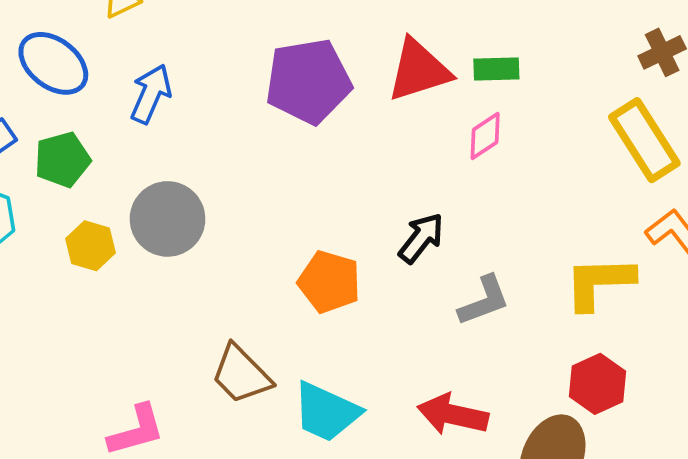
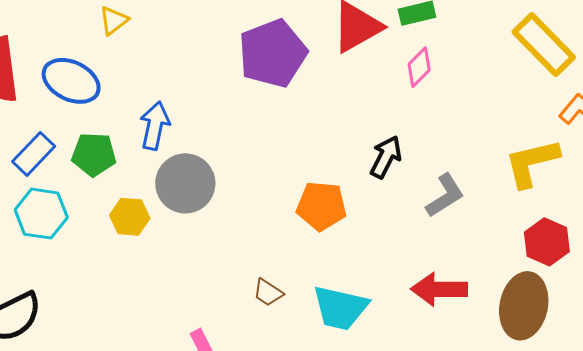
blue arrow: (151, 94) -> (155, 126), moved
green pentagon: (62, 160) -> (94, 154), turned 30
brown trapezoid: (241, 374) -> (268, 292), size x0.6

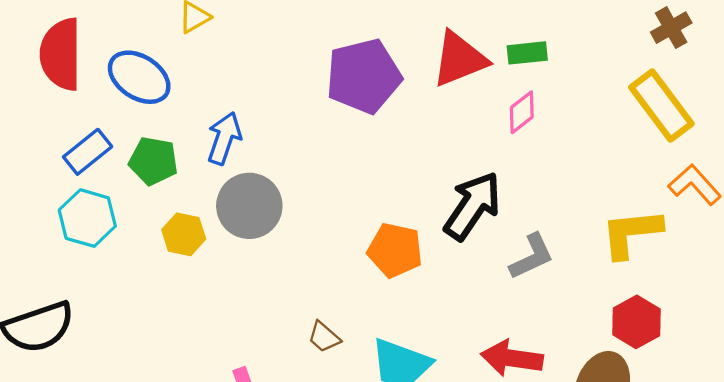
black arrow: (386, 157) -> (473, 206), size x1.5

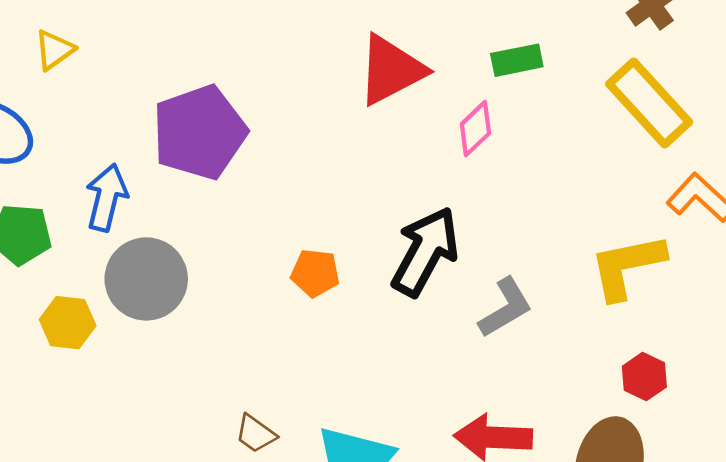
green rectangle: (527, 53) -> (517, 60), moved
purple pentagon: (364, 76) -> (199, 132), moved
orange pentagon: (395, 250) -> (315, 273), moved, size x0.7
red hexagon: (636, 322) -> (644, 377), size x0.7

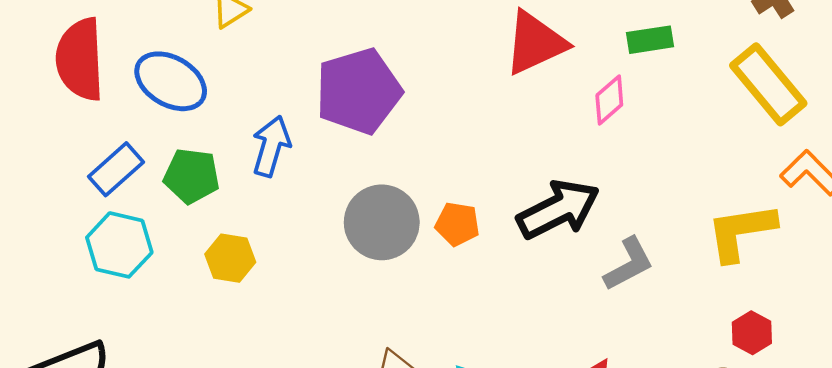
black arrow: (425, 252) -> (558, 209), turned 32
gray circle: (146, 279) -> (382, 222), moved

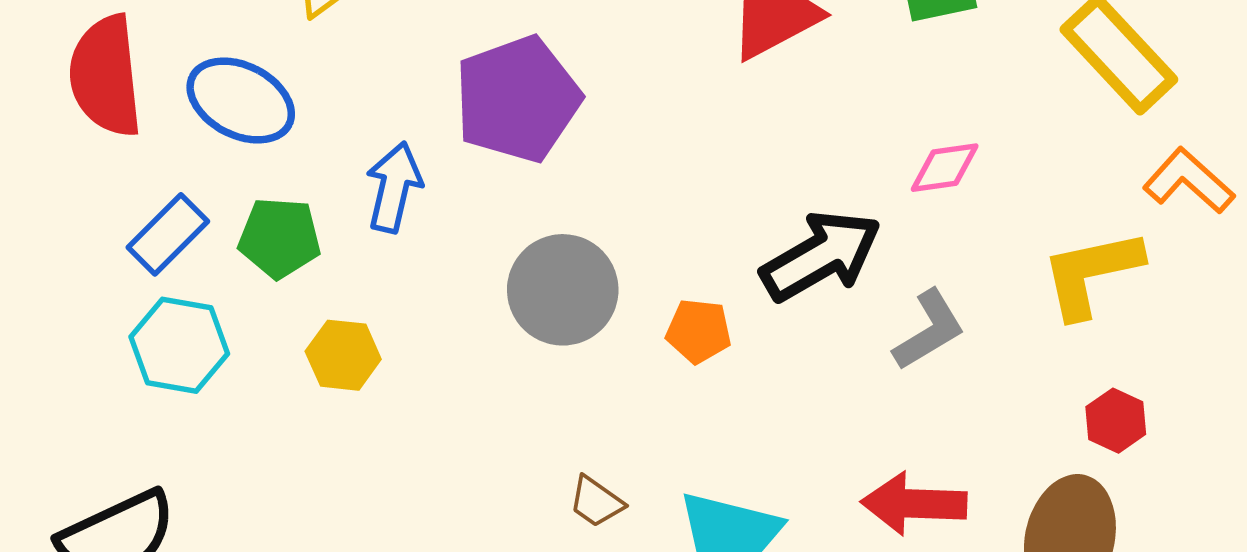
pink diamond: (609, 100) -> (945, 168), moved, turned 36
orange pentagon: (457, 224) -> (699, 331), moved

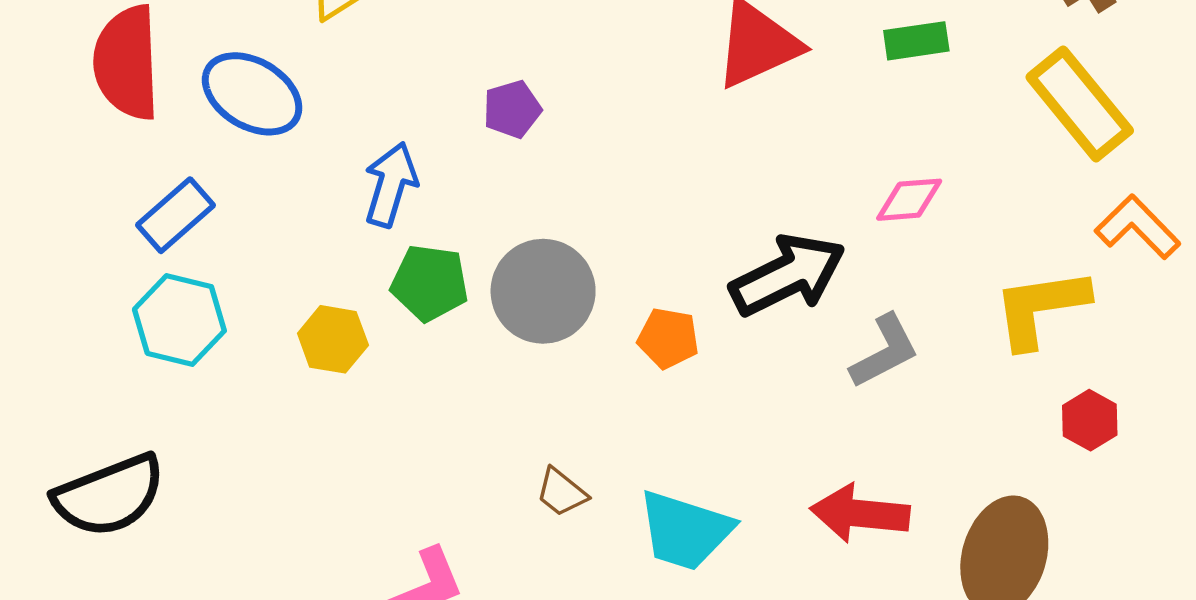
purple pentagon: (517, 99) -> (512, 109), size x0.5
green pentagon: (279, 238) -> (430, 283), moved
red hexagon: (1116, 421) -> (1090, 420), moved

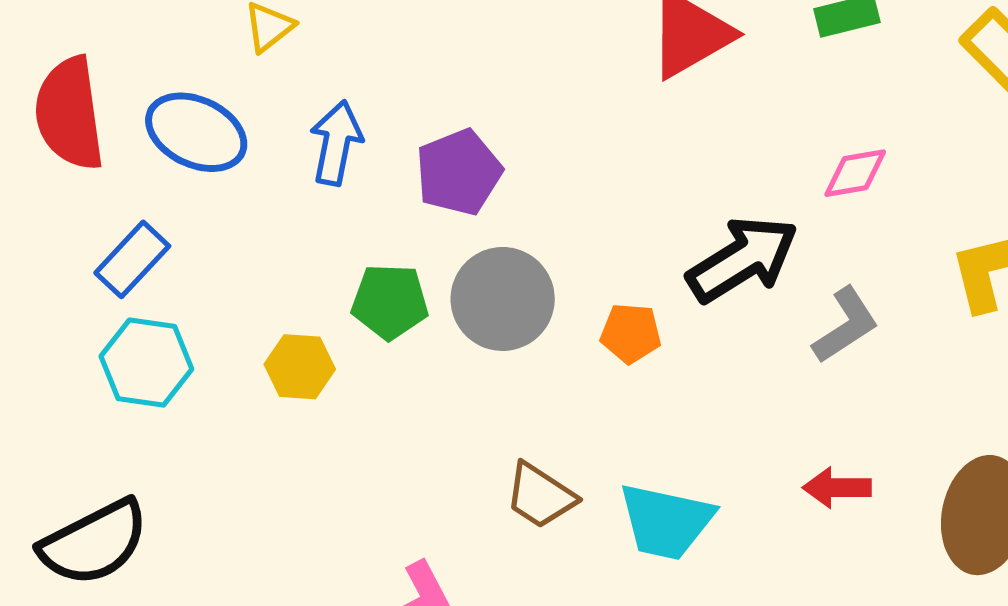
purple pentagon: (512, 109) -> (459, 172), moved, size x1.5
blue arrow: (391, 185) -> (336, 143), moved
brown trapezoid: (562, 492) -> (540, 496), size x1.4
red arrow: (860, 513) -> (837, 488), size x0.7

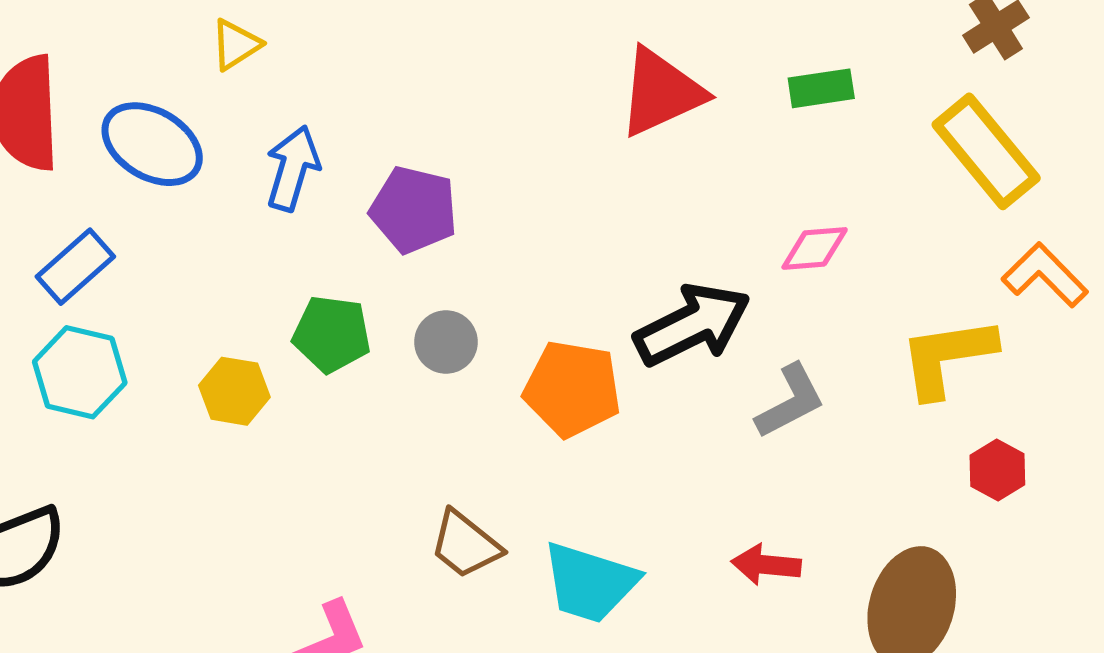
purple pentagon: (459, 172) -> (414, 210), turned 30
gray circle: (503, 299) -> (446, 342), size x0.6
orange pentagon: (631, 333) -> (572, 389), size x1.6

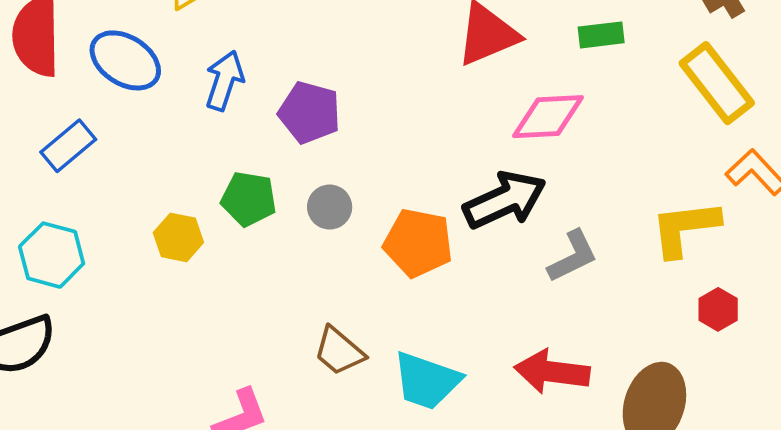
pink diamond: (815, 248) -> (548, 117), moved, size x1.5
cyan hexagon: (80, 372) -> (52, 255), moved
red arrow: (766, 565) -> (552, 372), size x1.5

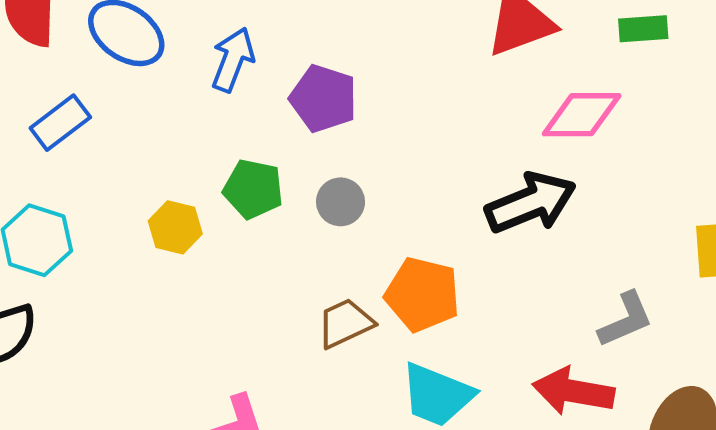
orange pentagon: (418, 243) -> (422, 294), moved
gray L-shape: (573, 256) -> (626, 320), moved
brown trapezoid: (339, 351) -> (345, 323), moved, turned 112

